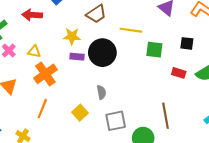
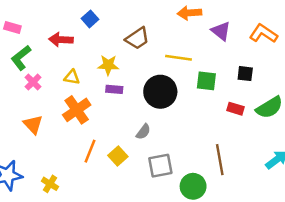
yellow triangle: (34, 52) -> (72, 77), moved
black circle: (102, 53) -> (160, 92), moved
gray semicircle: (101, 92) -> (143, 132), turned 48
orange line: (42, 109) -> (90, 151), moved

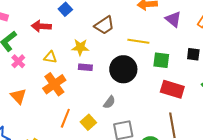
red rectangle: (235, 109) -> (172, 89), moved, size x1.6

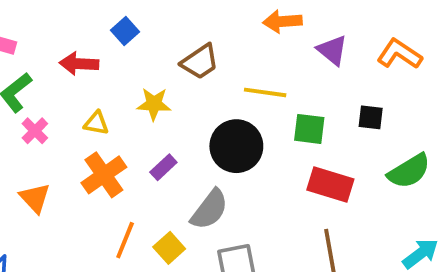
purple rectangle: (85, 67) -> (163, 167), moved, turned -48
gray semicircle: (109, 102) -> (209, 209), size x1.6

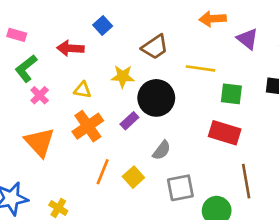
black circle: (236, 146) -> (156, 98), moved
red rectangle: (330, 185) -> (225, 133), moved
orange triangle: (35, 198) -> (40, 142), size x1.4
gray semicircle: (209, 209) -> (162, 150), size x0.7

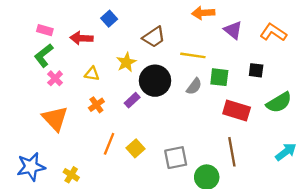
pink rectangle: (17, 35) -> (45, 30), moved
yellow star: (123, 76) -> (126, 62), turned -30
orange cross: (88, 126) -> (96, 105), size x0.6
red rectangle: (225, 133) -> (237, 110), moved
gray semicircle: (162, 150) -> (194, 86), moved

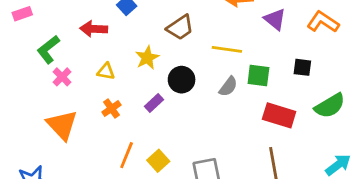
pink rectangle: (45, 30) -> (22, 14), moved, turned -35
black circle: (155, 81) -> (182, 80), size x0.7

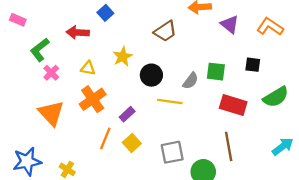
pink rectangle: (22, 14) -> (18, 20), turned 42
brown trapezoid: (180, 27) -> (165, 31), moved
yellow line: (227, 49) -> (170, 102), moved
purple rectangle: (154, 103) -> (127, 114), moved
orange cross: (111, 108) -> (93, 99), size x1.6

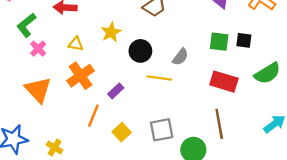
green square: (216, 72) -> (219, 42), moved
yellow square: (132, 143) -> (122, 132), moved

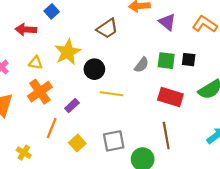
yellow star: (111, 32) -> (68, 52), size x1.4
gray semicircle: (180, 57) -> (142, 65), moved
yellow cross: (55, 147) -> (24, 153), moved

